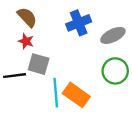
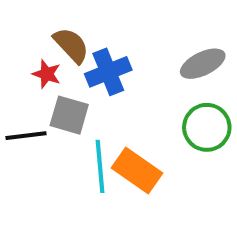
brown semicircle: (27, 17) -> (71, 45), moved
blue cross: (79, 23) -> (108, 72), moved

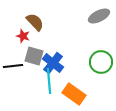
gray ellipse: (203, 64) -> (99, 16), moved
blue cross: (108, 72) -> (53, 63), moved, turned -30
orange rectangle: (137, 170) -> (74, 94), moved

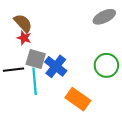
brown semicircle: (35, 22) -> (23, 23), moved
cyan line: (49, 81) -> (35, 81), moved

